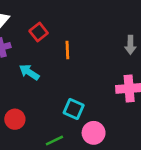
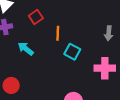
cyan square: (74, 109) -> (72, 52), moved

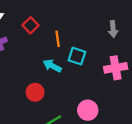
cyan arrow: (26, 49) -> (52, 66), moved
red circle: (11, 85) -> (35, 92), moved

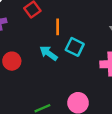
red circle: (35, 92) -> (12, 61), moved

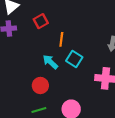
red circle: (12, 61) -> (40, 85), moved

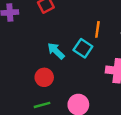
orange line: (61, 39) -> (97, 29), moved

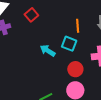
red circle: (44, 77) -> (75, 69), moved

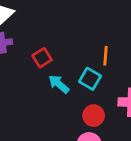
red square: (31, 15) -> (42, 58), moved

